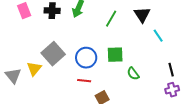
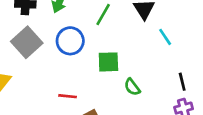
gray square: (53, 54) -> (27, 42), moved
blue circle: (86, 58) -> (70, 41), moved

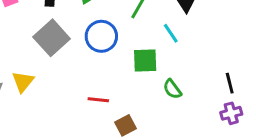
cyan line: (165, 37) -> (171, 33), moved

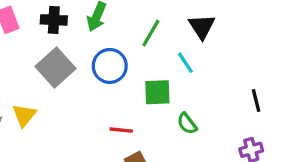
black line: (230, 83) -> (256, 100), moved
red line: (98, 100) -> (121, 130), moved

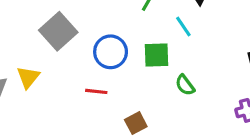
blue circle: (110, 66) -> (111, 52), moved
red line: (121, 130) -> (96, 91), moved

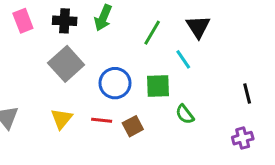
yellow triangle: (28, 77) -> (62, 119), moved
brown square: (136, 123) -> (133, 126), moved

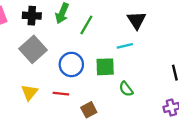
green line: (152, 33) -> (86, 25), moved
cyan line: (183, 59) -> (125, 46), turned -70
brown square: (133, 126) -> (89, 110), moved

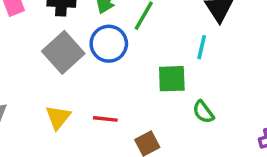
cyan line: (125, 46) -> (202, 47), turned -63
blue circle: (71, 64) -> (109, 44), moved

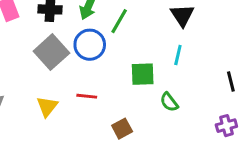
cyan line: (202, 47) -> (178, 55), moved
red line: (105, 119) -> (87, 96), moved

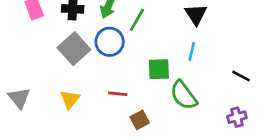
black line: (231, 81) -> (241, 76), turned -48
red line: (87, 96) -> (118, 94), moved
green semicircle: (169, 102) -> (184, 95), size x1.6

